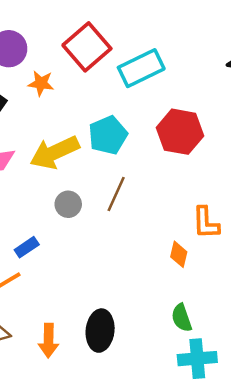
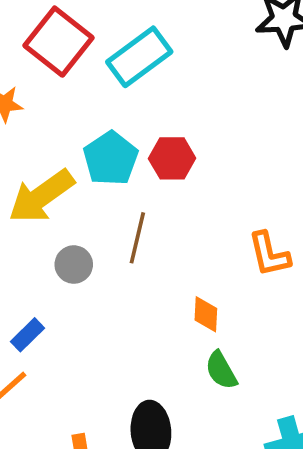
red hexagon: (180, 132) -> (172, 158), moved, size x0.7
orange diamond: (179, 254) -> (206, 314), moved
green semicircle: (182, 318) -> (221, 370), moved

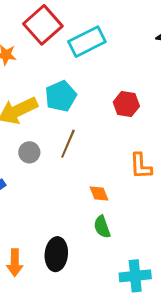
red hexagon: (172, 158) -> (126, 104), moved
orange diamond: (206, 314) -> (99, 194), turned -35

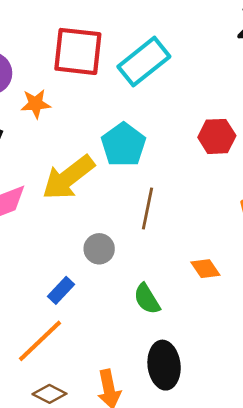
red square: (43, 25) -> (78, 51), turned -30
gray circle: (29, 152) -> (99, 249), moved
green semicircle: (102, 227) -> (147, 299), moved

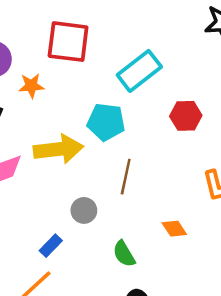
cyan rectangle: (144, 62) -> (139, 71), moved
cyan pentagon: (124, 145) -> (106, 122), turned -30
yellow arrow: (68, 178) -> (58, 149), turned -150

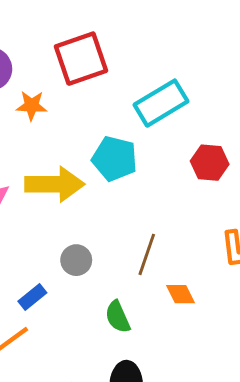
red square: (68, 42) -> (81, 59), turned -33
brown line: (126, 177) -> (147, 254), moved

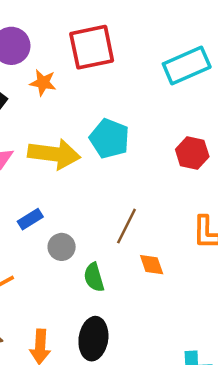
cyan rectangle: (161, 103) -> (187, 65), moved
gray circle: (76, 260) -> (62, 247), moved
blue rectangle: (32, 297) -> (30, 219), moved

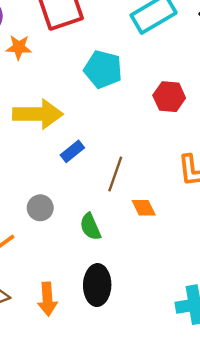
cyan pentagon: (109, 139) -> (103, 69), moved
blue rectangle: (30, 219) -> (72, 151), moved
gray circle: (62, 247) -> (40, 208), moved

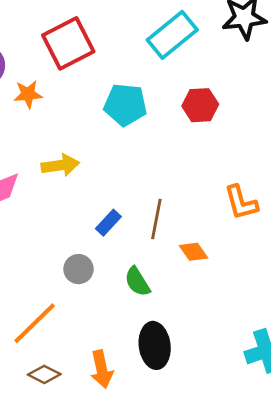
red hexagon: (169, 97) -> (200, 105), moved
yellow arrow: (38, 114) -> (60, 165), size x0.7
blue rectangle: (72, 151) -> (108, 223), moved

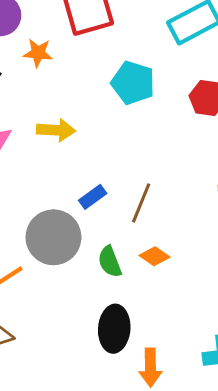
orange diamond: (194, 252) -> (154, 256), moved, turned -32
gray circle: (78, 269) -> (53, 237), size x1.8
orange arrow: (102, 369) -> (150, 368), moved

